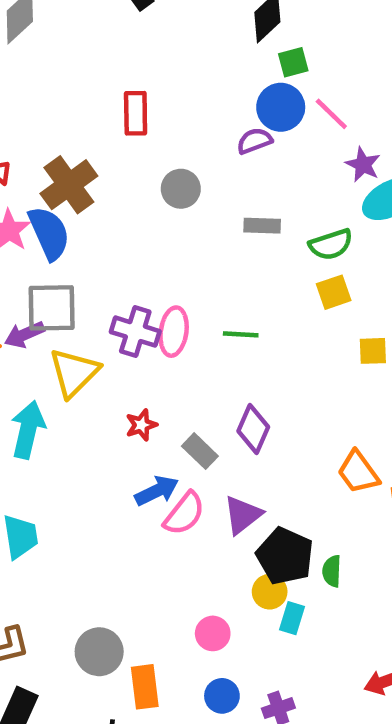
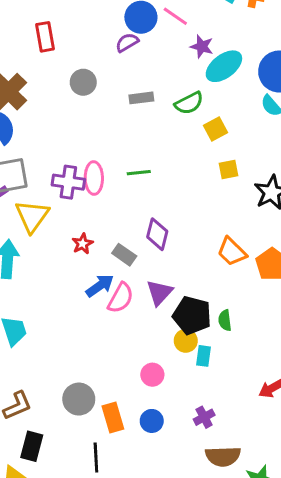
yellow square: (334, 292) -> (216, 129), moved
blue circle: (222, 696) -> (152, 421), moved

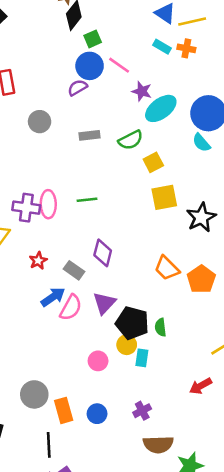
yellow square: (228, 169) -> (164, 197), size x1.5
pink circle: (152, 375) -> (98, 361), moved

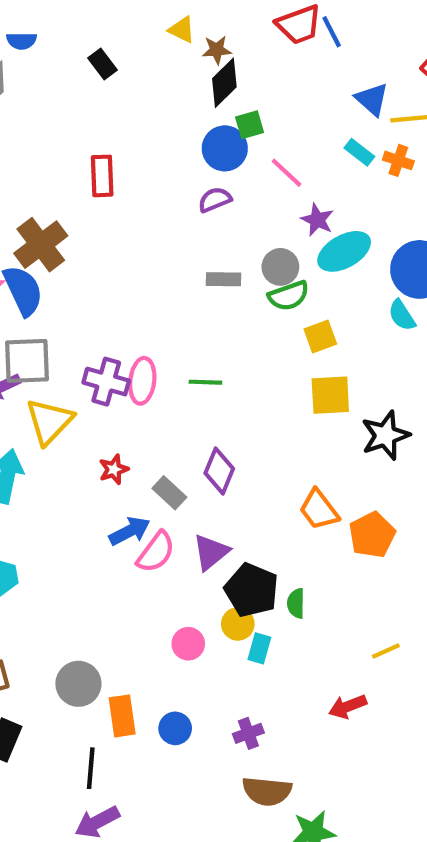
blue circle: (90, 66) -> (225, 148), moved
gray circle: (40, 122) -> (280, 267), moved

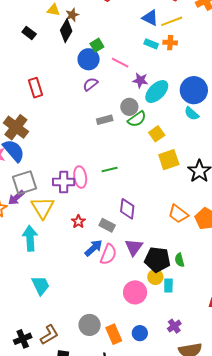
black rectangle: (103, 64) -> (29, 33), moved
black diamond: (224, 83) -> (66, 31), moved
pink circle: (188, 644) -> (135, 292), size x1.5

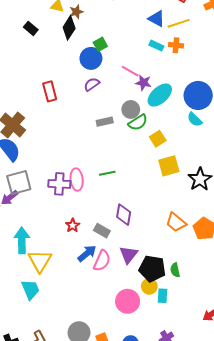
pink line: (120, 63) -> (130, 71), moved
red rectangle: (35, 88) -> (50, 91), moved
yellow triangle: (43, 208) -> (40, 261), moved

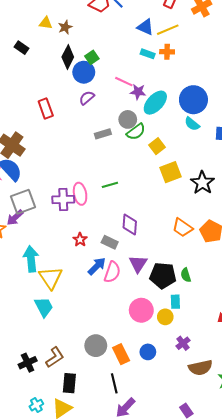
black diamond: (69, 28) -> (68, 57), moved
yellow circle: (149, 286) -> (165, 317), moved

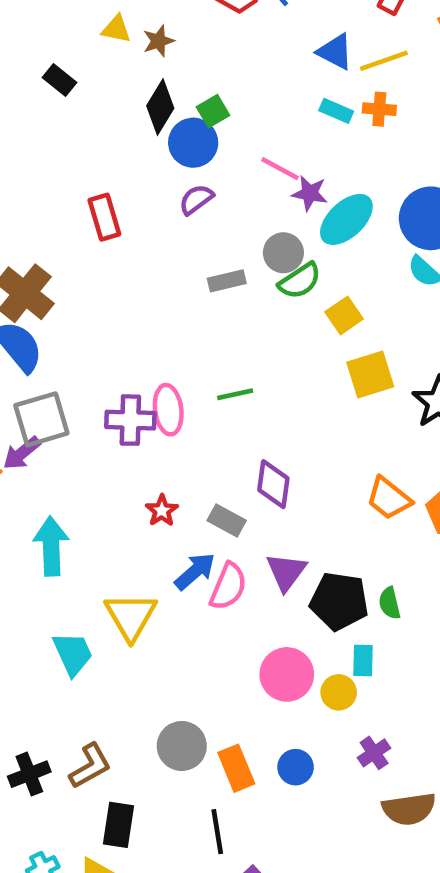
yellow triangle: (51, 278) -> (131, 616), moved

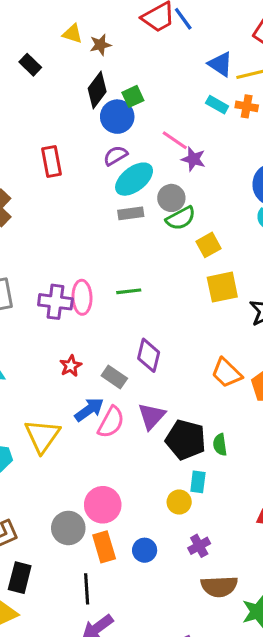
cyan ellipse: (346, 219) -> (134, 179), moved
pink circle: (287, 674) -> (103, 505), moved

